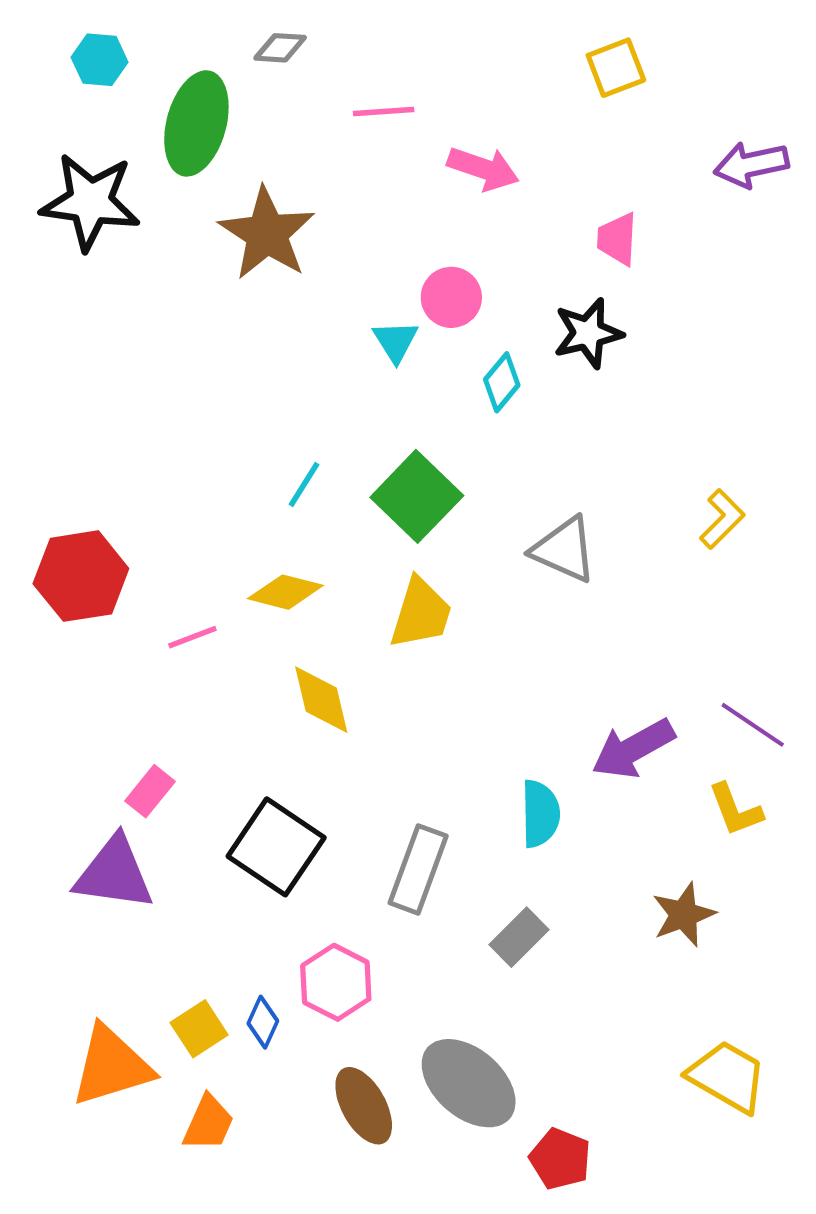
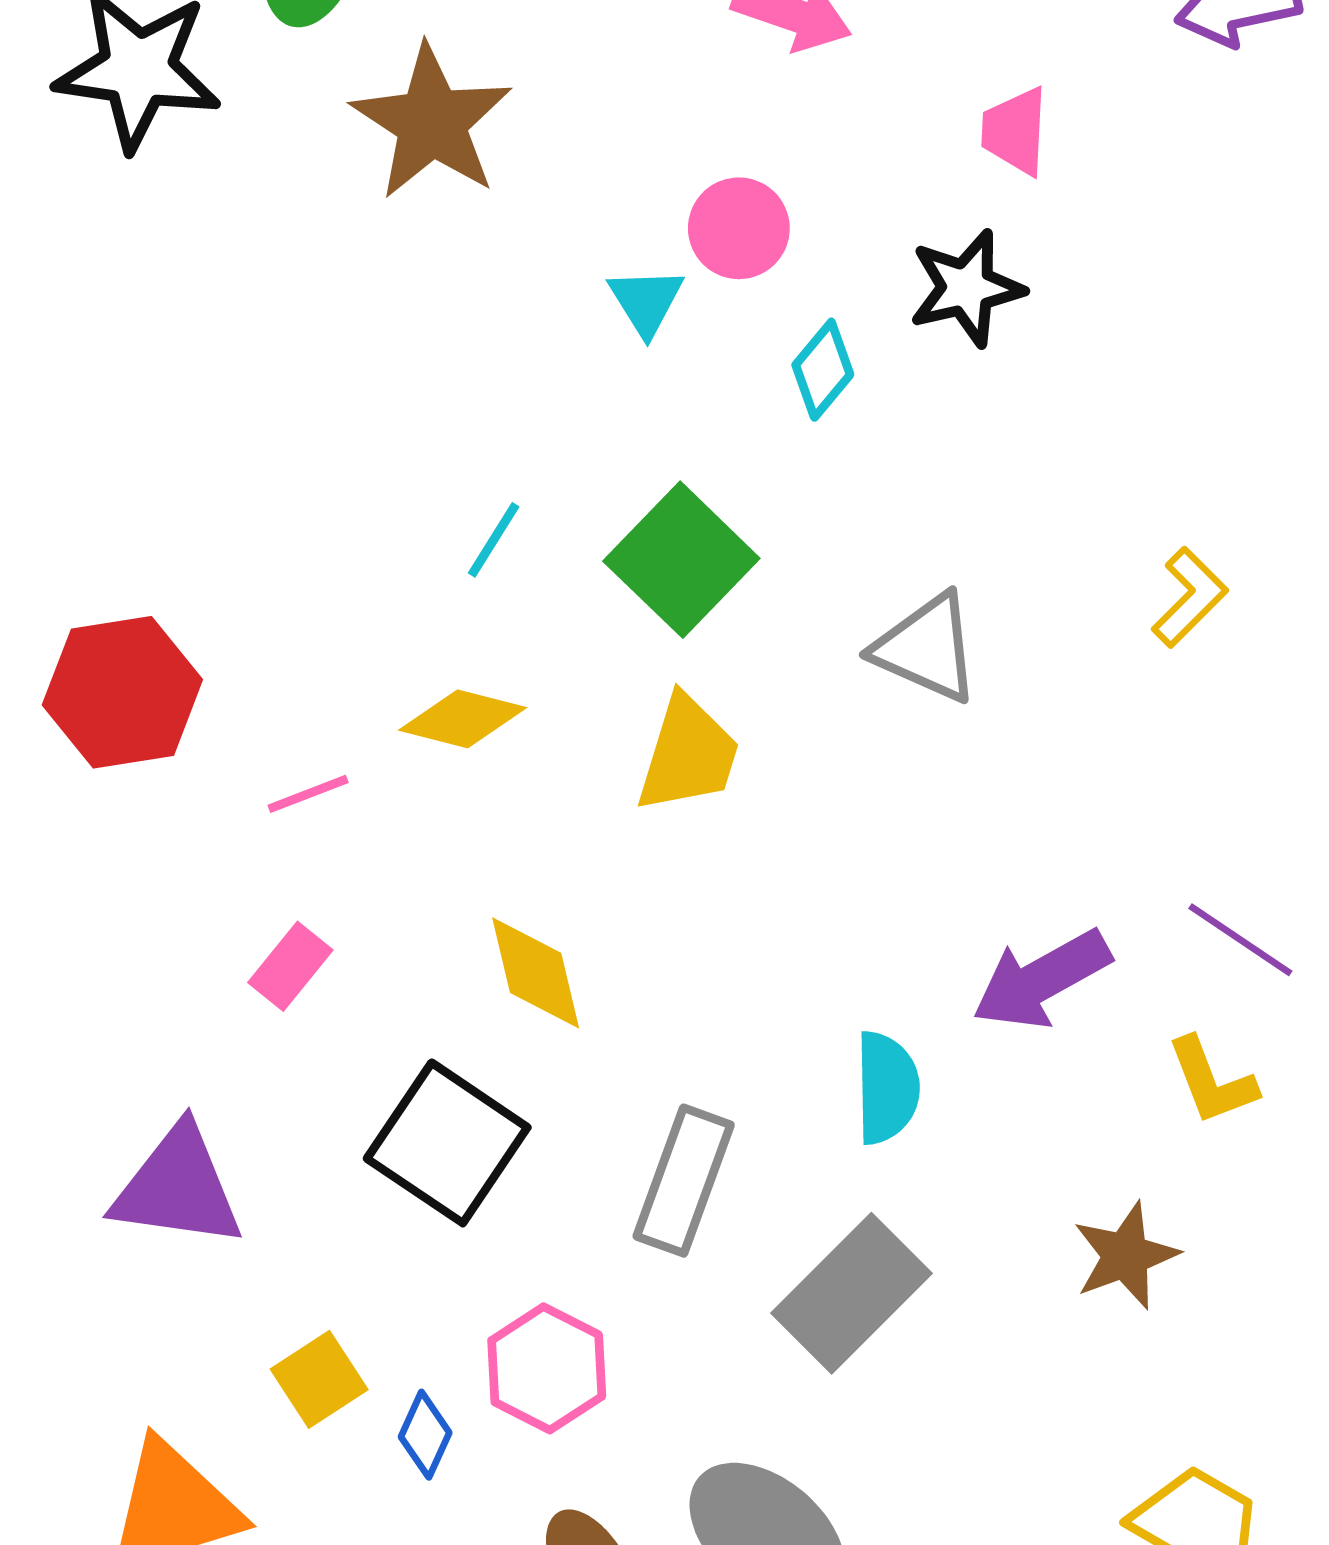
yellow diamond: (321, 700) -> (536, 973), moved
pink rectangle: (150, 791) -> (290, 966), moved
gray rectangle: (519, 937) -> (852, 1293), size x1.6
yellow square: (199, 1029) -> (319, 1379), moved

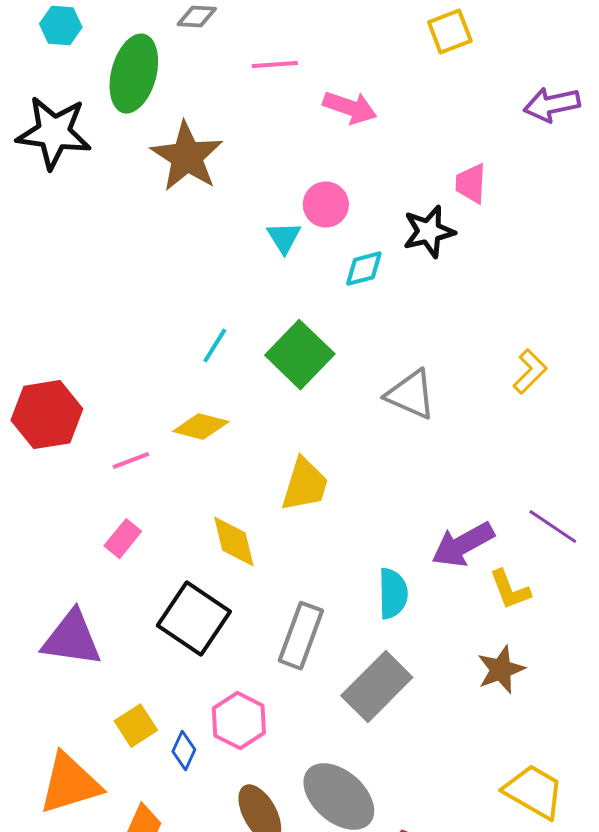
pink trapezoid: (1015, 131) -> (471, 184), moved
cyan diamond: (823, 370) -> (364, 269), turned 36
yellow trapezoid: (688, 754) -> (305, 485), moved
yellow L-shape: (1212, 1081) -> (510, 590), moved

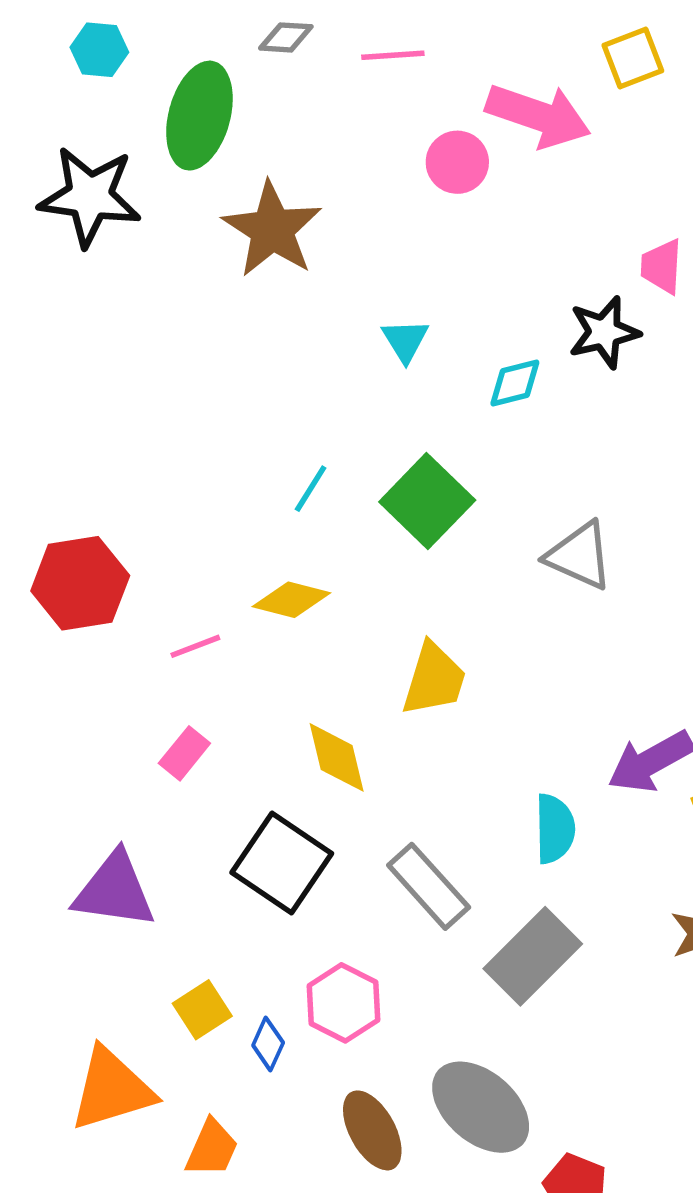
pink line: (275, 65) -> (393, 55), moved
pink arrow: (350, 108) -> (538, 116), moved, size x1.4
pink circle: (326, 205) -> (457, 162), moved
gray rectangle: (301, 636) -> (429, 886), turned -62

